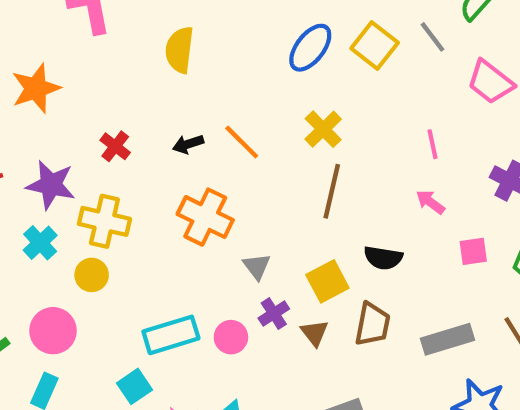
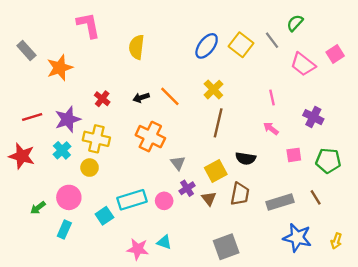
purple star: (51, 185) -> (68, 119), turned -30
cyan square: (134, 386) -> (104, 216), moved

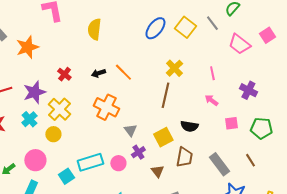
yellow cross: (213, 90) -> (174, 68), moved
yellow cross: (96, 139) -> (59, 109), turned 30
brown triangle: (209, 199) -> (157, 171), moved
gray rectangle: (280, 202) -> (219, 164), turned 70

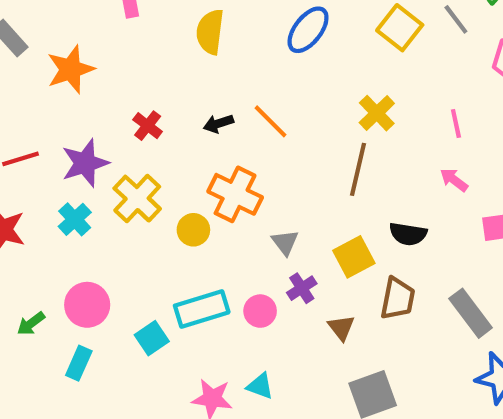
blue ellipse: (155, 28) -> (308, 30), moved
yellow circle: (53, 134) -> (193, 230), moved

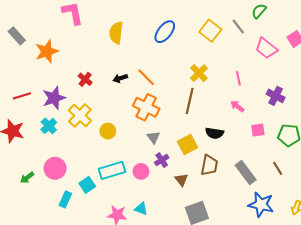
orange cross: (235, 194) -> (146, 107), moved
cyan rectangle: (79, 363) -> (65, 199), moved

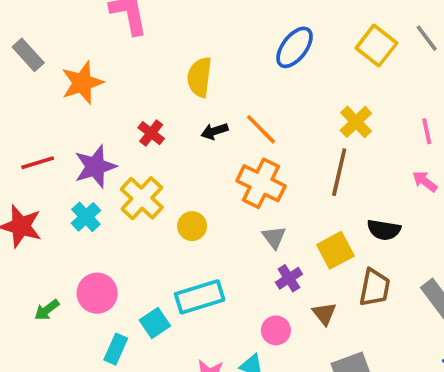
yellow semicircle: (116, 33) -> (200, 77), moved
pink circle: (141, 171) -> (276, 330), moved

